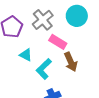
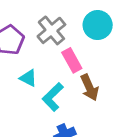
pink rectangle: (58, 42) -> (72, 60), turned 30

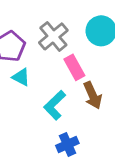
cyan triangle: (28, 78) -> (21, 77), moved

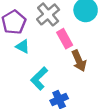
cyan L-shape: (55, 105) -> (39, 79), moved

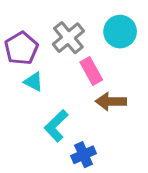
brown arrow: (79, 61) -> (111, 101), turned 115

